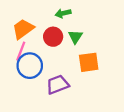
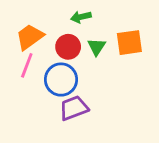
orange square: (89, 62) -> (129, 43), moved
blue circle: (30, 66) -> (61, 80), moved

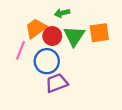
orange trapezoid: (30, 37) -> (36, 28), moved
green triangle: (97, 47) -> (74, 36), size x1.5

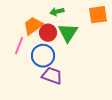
orange square: (99, 33) -> (98, 15), moved
purple trapezoid: (57, 83) -> (52, 76), turned 40

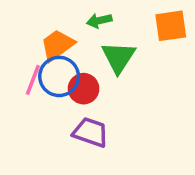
red circle: (48, 33) -> (84, 89), moved
blue circle: (43, 56) -> (59, 76), moved

